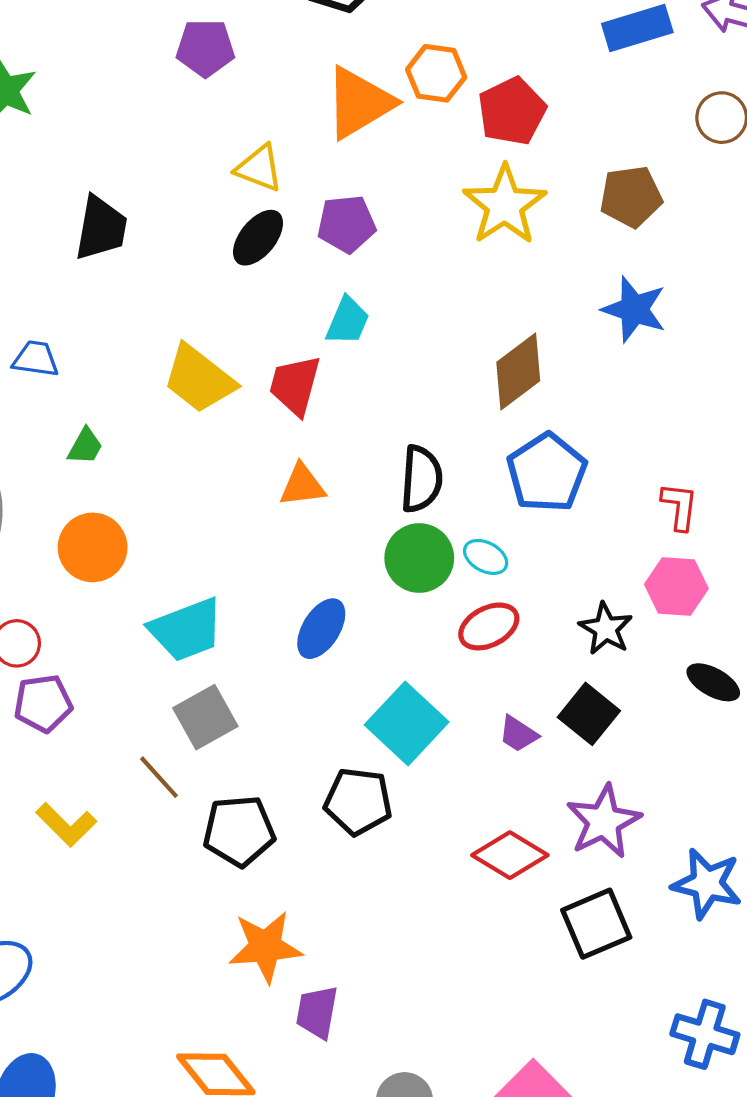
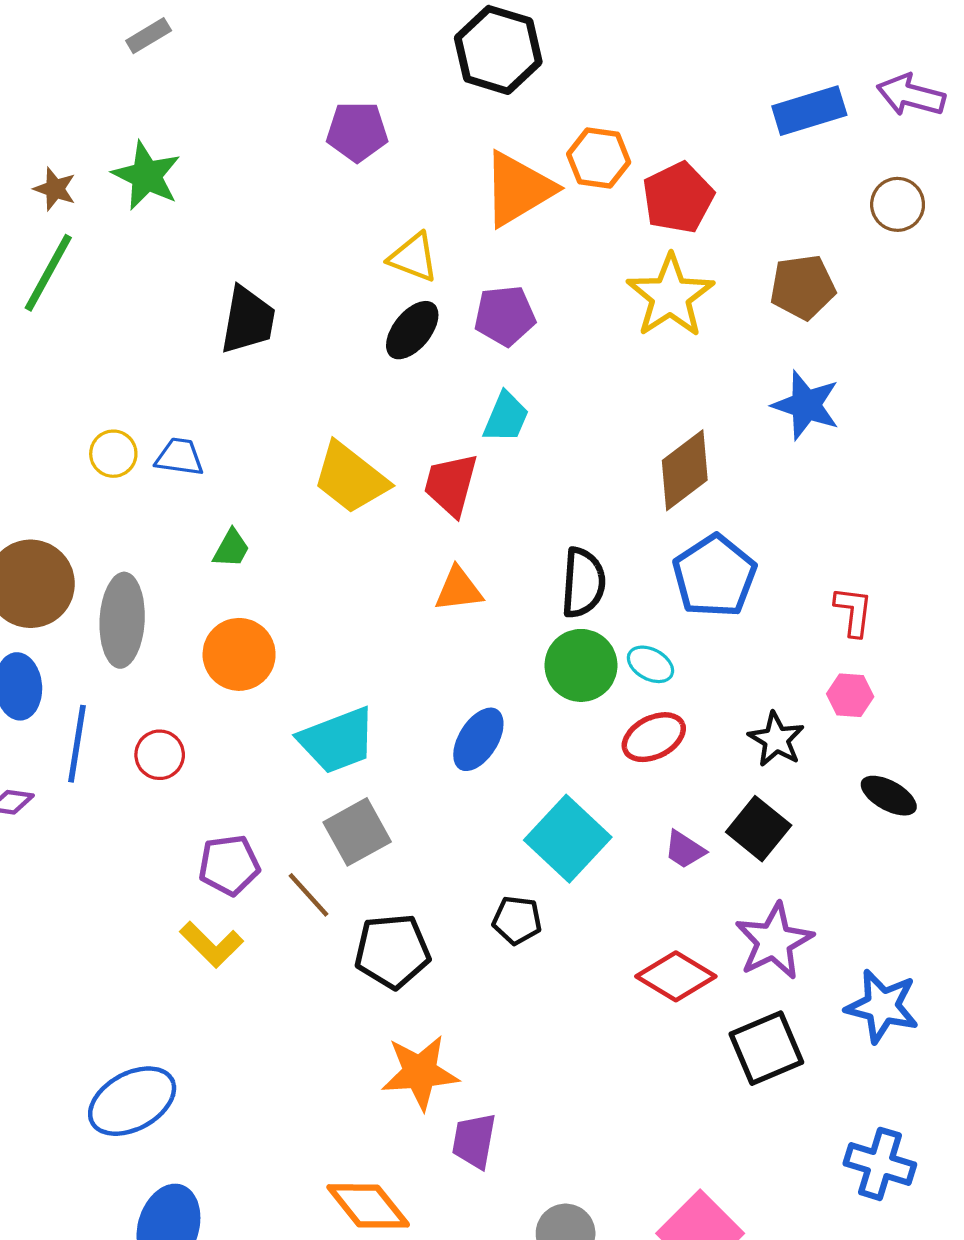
pink hexagon: (676, 586) -> (850, 695), size x0.7
purple pentagon: (43, 703) -> (229, 865), moved
black pentagon: (358, 801) -> (517, 920), size x0.7

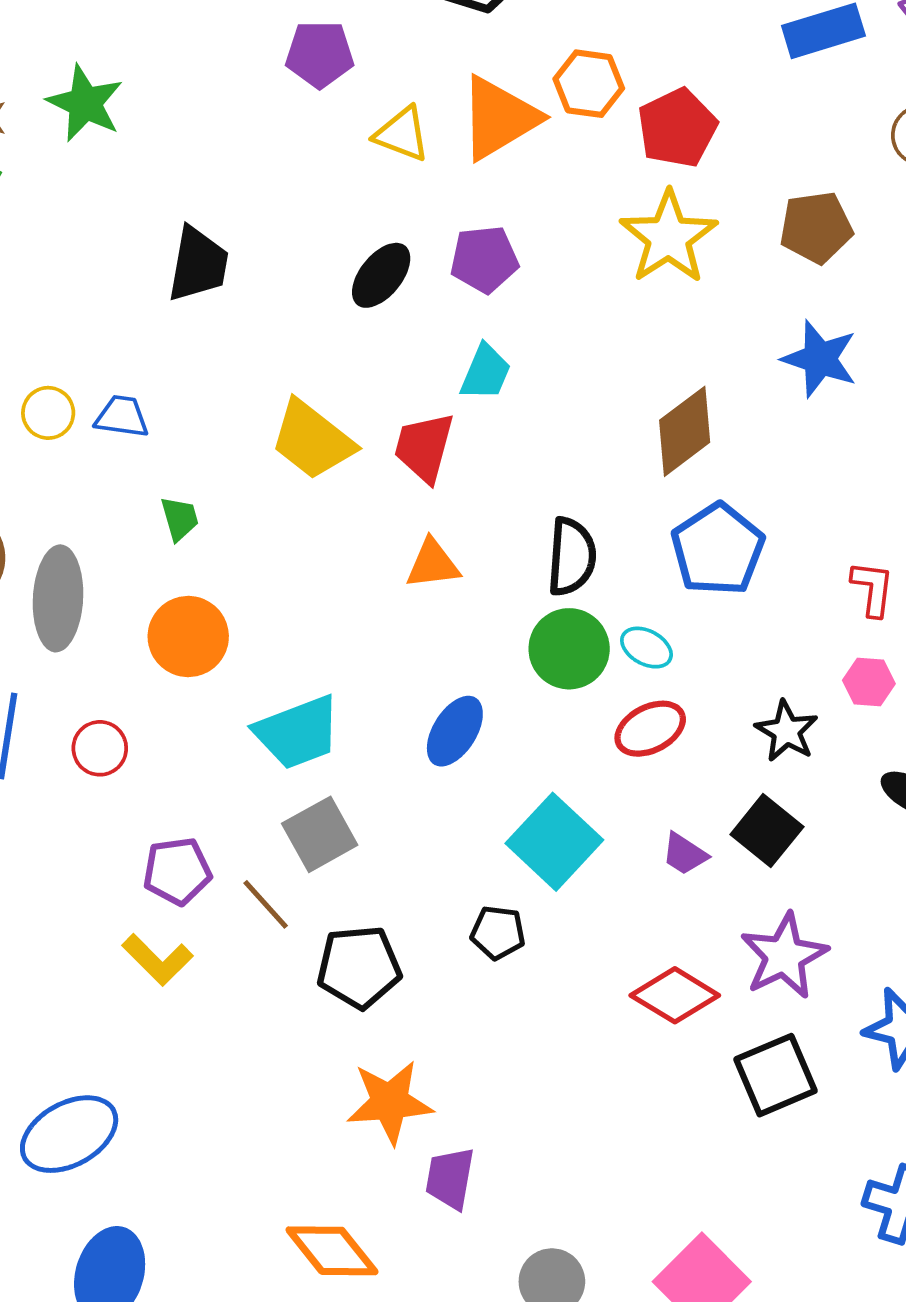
yellow triangle: (413, 257) -> (402, 134), moved
green trapezoid: (231, 549) -> (180, 519), turned -45

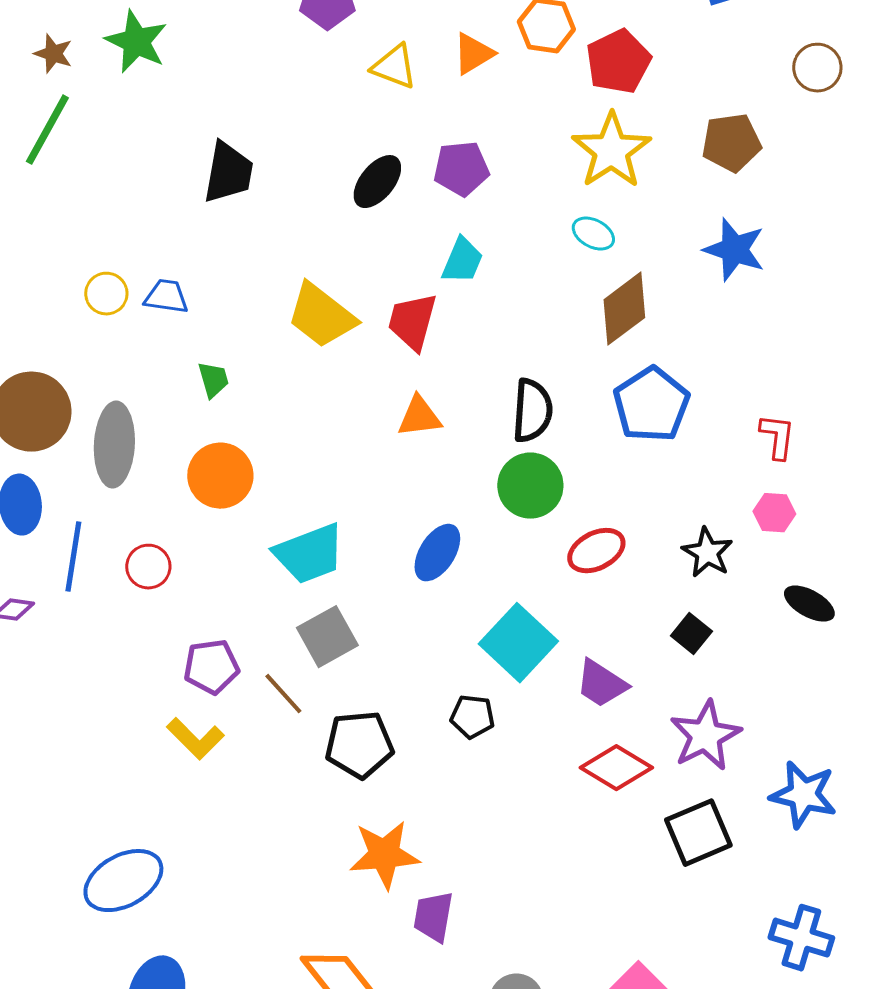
orange triangle: (499, 118) -> (473, 54), size x0.6
cyan ellipse: (646, 648) -> (593, 234), moved
black square: (767, 831) -> (691, 634), size x0.7
purple trapezoid: (685, 854) -> (601, 684), moved, size x1.4

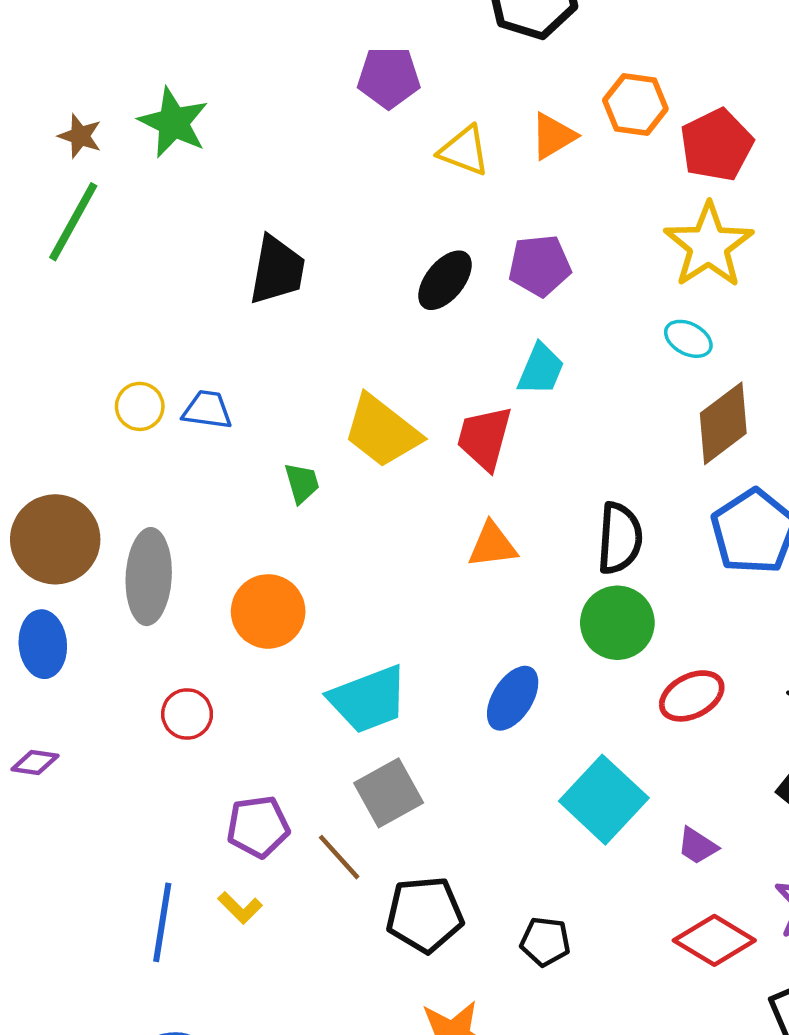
green trapezoid: (213, 380) -> (302, 483), moved
blue line: (73, 557) -> (162, 922), moved
purple trapezoid: (601, 684) -> (697, 846), size x0.7
black pentagon: (472, 717) -> (545, 942), moved
yellow L-shape: (195, 739) -> (240, 908), size x0.7

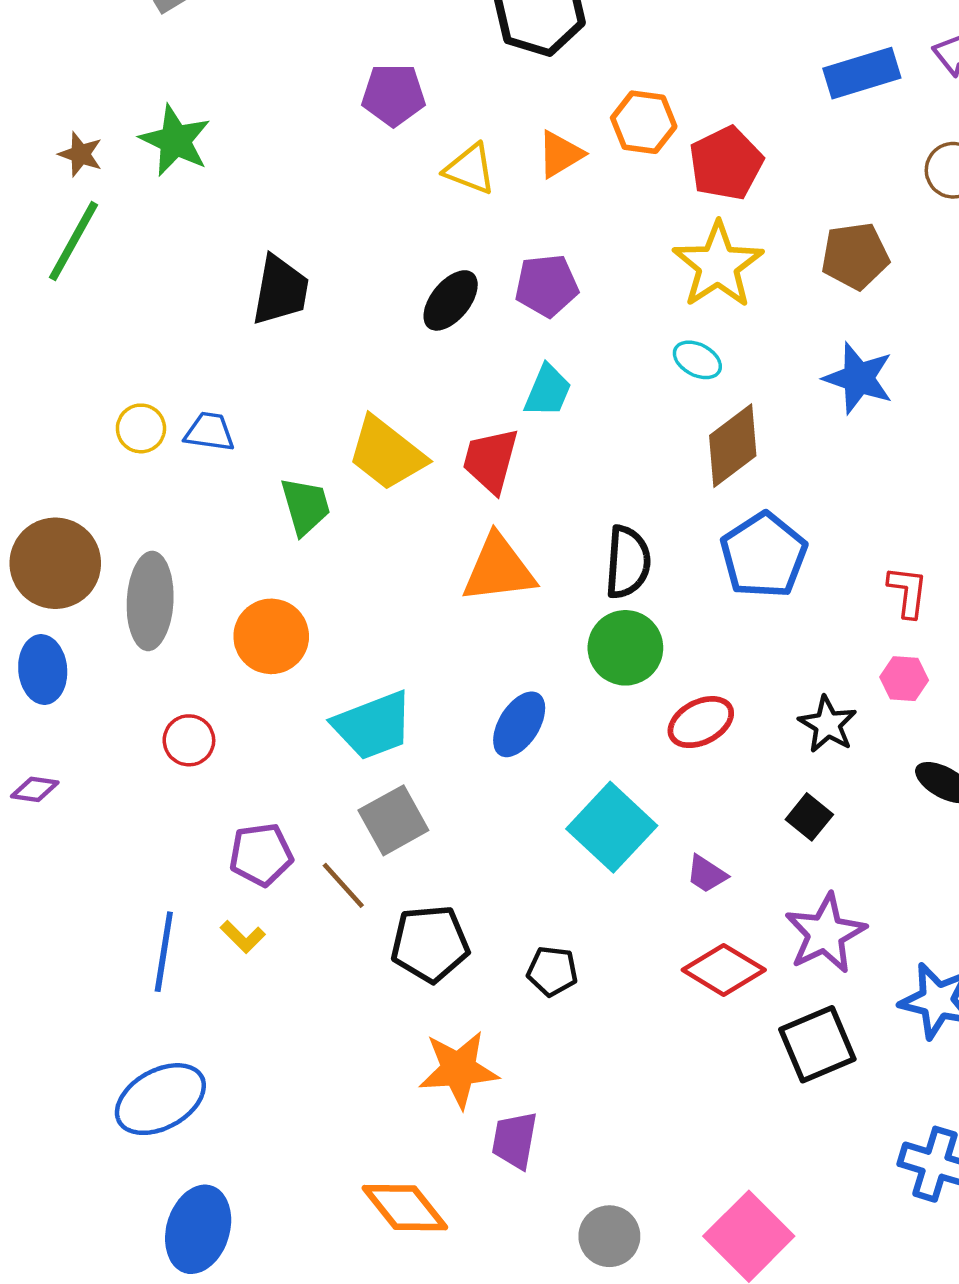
green trapezoid: (302, 483) -> (305, 506), size x1.4
orange triangle: (492, 545) -> (499, 569), size x1.5

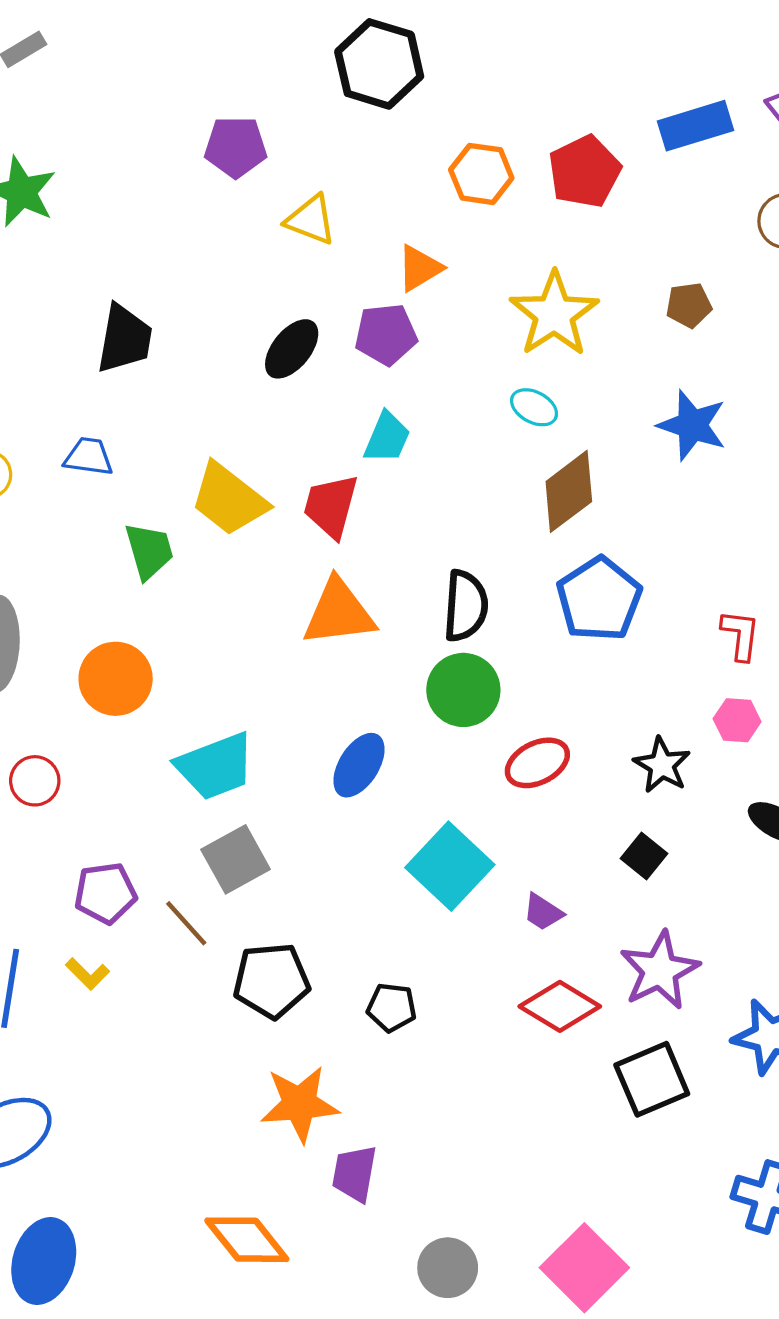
orange triangle: (560, 154) -> (420, 268), moved
red pentagon: (726, 163) -> (584, 172), moved
brown pentagon: (855, 256) -> (689, 305), size x0.7
blue trapezoid: (210, 432) -> (89, 457), moved

